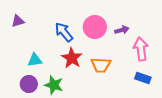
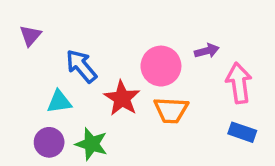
purple triangle: (18, 21) -> (30, 36), turned -32
pink circle: (95, 27) -> (161, 66), moved
blue arrow: (64, 32) -> (81, 66), moved

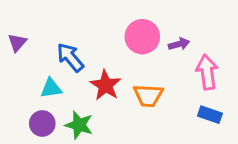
purple triangle: (30, 36) -> (17, 43), moved
pink circle: (161, 66) -> (142, 37), moved

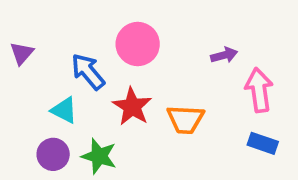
pink circle: (142, 37) -> (138, 44), moved
cyan triangle: (51, 88) -> (64, 110), turned 35

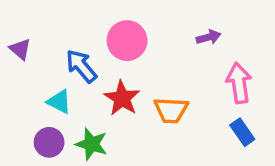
purple triangle: (22, 53) -> (20, 49), turned -30
purple arrow: (224, 55) -> (208, 37), moved
blue rectangle: (263, 143) -> (242, 132), turned 36

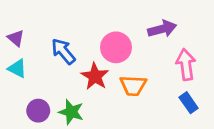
purple arrow: (208, 37) -> (162, 29), size x1.5
pink circle: (127, 41) -> (116, 47), moved
cyan triangle: (59, 102) -> (17, 68), moved

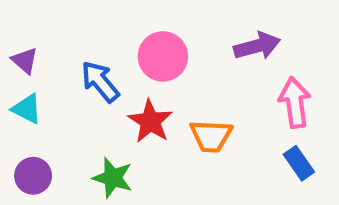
pink circle: (116, 47) -> (163, 56), moved
purple circle: (38, 111) -> (33, 176), moved

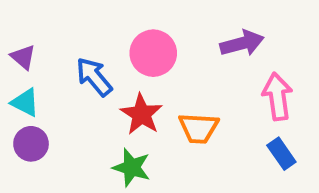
purple circle: (33, 176) -> (31, 144), moved
green star: (113, 178) -> (132, 167), moved

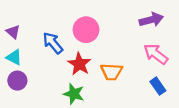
purple arrow: (242, 43) -> (151, 20), moved
pink arrow: (277, 96) -> (156, 54), turned -45

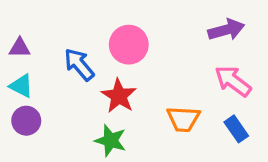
purple triangle: (13, 32) -> (20, 48), turned -40
orange trapezoid: (111, 72) -> (183, 119), moved

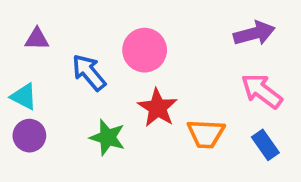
purple triangle: (20, 48) -> (37, 39), moved
red star: (119, 96) -> (158, 108), moved
green star: (111, 141) -> (107, 137), moved

